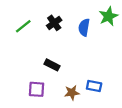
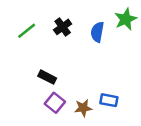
black rectangle: (52, 65) -> (47, 77), moved
purple square: (36, 89) -> (55, 103), moved, turned 35

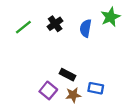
black rectangle: (47, 77) -> (67, 75), moved

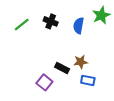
black cross: (55, 24) -> (51, 21), turned -32
brown star: (73, 95) -> (81, 62), moved

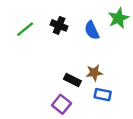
blue semicircle: (79, 26) -> (92, 30), turned -35
purple square: (44, 82) -> (61, 104), moved

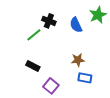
green line: (25, 29) -> (34, 35), moved
black rectangle: (72, 80) -> (33, 66), moved

